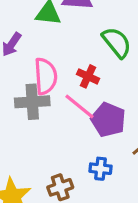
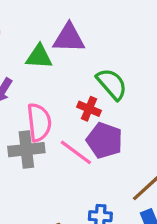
red cross: (88, 76) -> (89, 109), moved
purple pentagon: (108, 120) -> (104, 140), moved

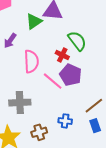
green triangle: (39, 57) -> (34, 21), turned -42
gray cross: (26, 150) -> (20, 103), moved

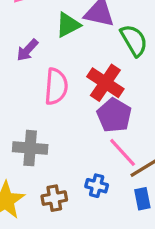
green semicircle: (77, 41) -> (134, 40), moved
red cross: (62, 55) -> (105, 83), size x1.6
pink line: (53, 81) -> (123, 152), moved

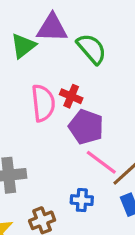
red cross: (105, 83) -> (71, 96), size x0.6
pink semicircle: (56, 87) -> (43, 103), moved

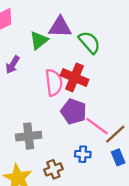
red cross: (71, 96) -> (75, 77), size x1.6
purple pentagon: (86, 127) -> (74, 112), moved

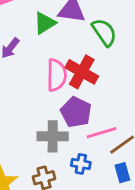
pink line: (97, 126) -> (102, 133), turned -60
gray cross: (29, 136) -> (53, 136), moved

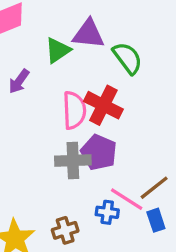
pink line: (102, 133) -> (127, 199), moved, turned 52
gray cross: (53, 136) -> (73, 161), moved

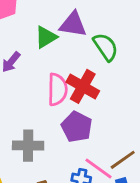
gray cross: (73, 161) -> (28, 146), moved

